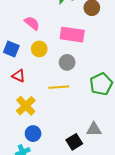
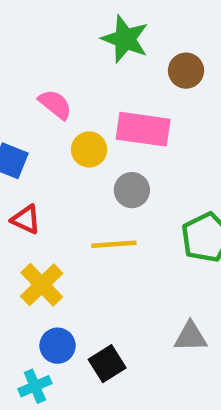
yellow circle: (39, 49) -> (89, 149), moved
black square: (74, 142) -> (107, 364), moved

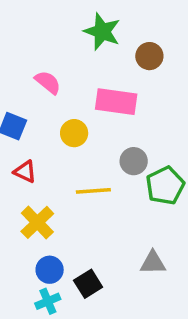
yellow circle: (89, 149) -> (74, 133), moved
gray circle: (132, 190) -> (134, 161), moved
cyan cross: (35, 386) -> (48, 301), moved

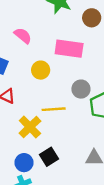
yellow cross: (37, 222) -> (30, 127), moved
black square: (88, 284) -> (49, 157), moved

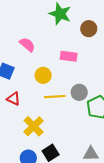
pink rectangle: (69, 49) -> (69, 56), size x0.7
yellow line: (54, 109) -> (55, 97), moved

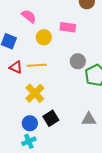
yellow circle: (43, 75) -> (44, 37), moved
yellow line: (55, 97) -> (37, 65), moved

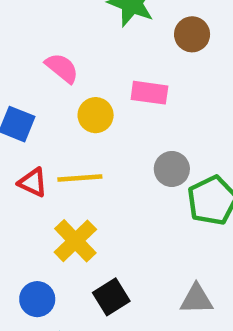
blue circle: (30, 123) -> (37, 299), moved

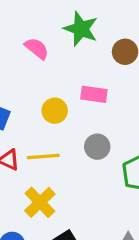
pink semicircle: (62, 68) -> (37, 48), moved
gray circle: (172, 169) -> (97, 147), moved

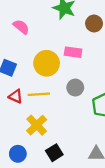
pink semicircle: (37, 48) -> (21, 27), moved
yellow circle: (55, 111) -> (47, 63), size x1.5

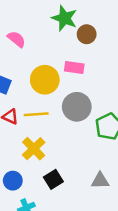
brown circle: (94, 24) -> (87, 34), moved
gray circle: (75, 88) -> (77, 107), size x1.5

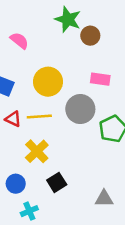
pink rectangle: (74, 67) -> (100, 79), moved
gray triangle: (100, 181) -> (104, 199), moved

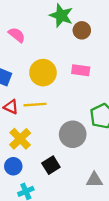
pink rectangle: (100, 79) -> (81, 70), moved
gray circle: (80, 109) -> (73, 134), moved
yellow cross: (37, 151) -> (20, 139), moved

